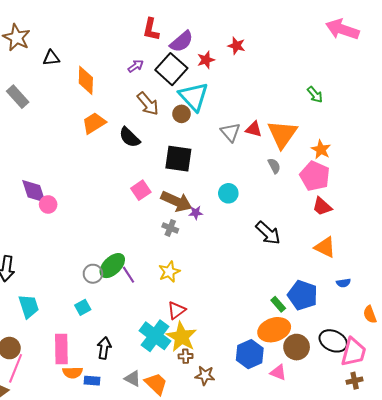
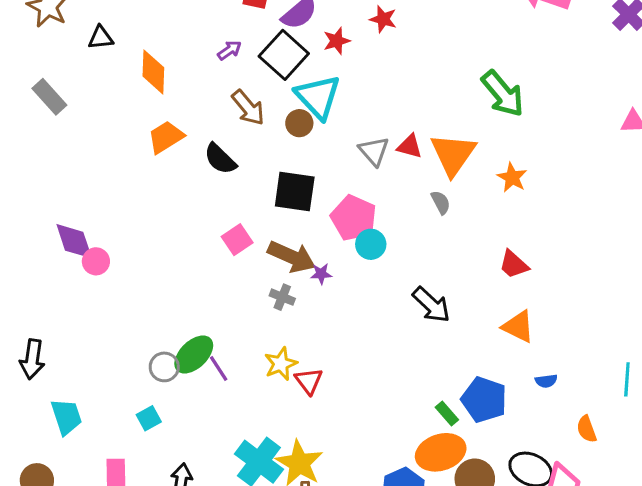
green arrow: (315, 95) -> (503, 94), size x1.8
pink pentagon: (315, 176) -> (354, 218), moved
red triangle: (176, 310) -> (309, 381), moved, turned -30

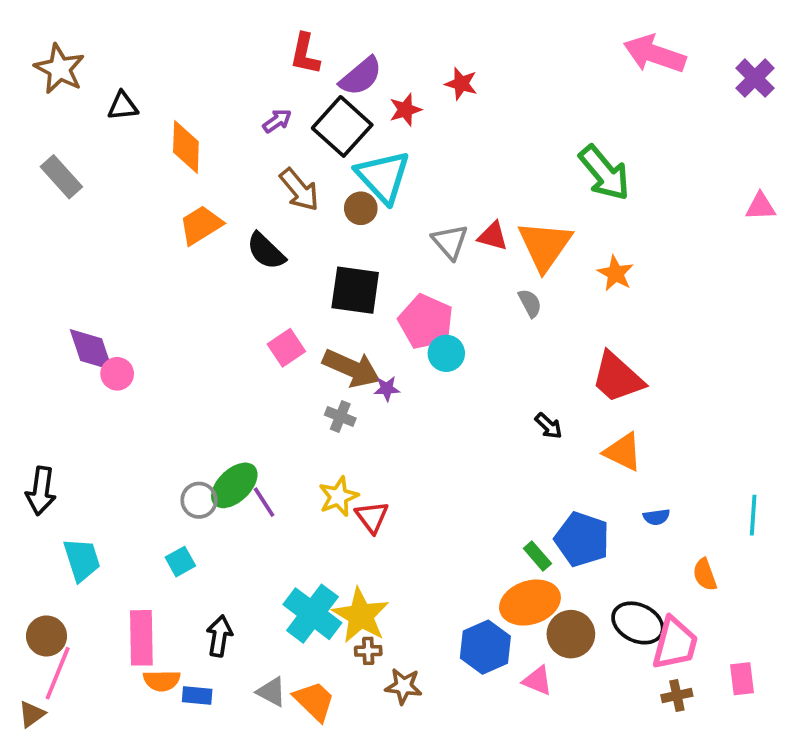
red trapezoid: (514, 264) -> (617, 377), size x1.5
black arrow: (431, 305) -> (549, 426), moved, size x0.6

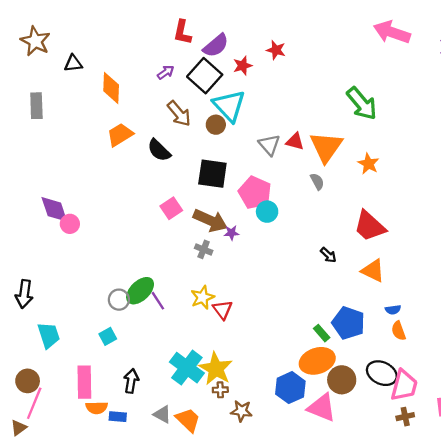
gray rectangle: (61, 177) -> (36, 106), turned 40
orange semicircle: (705, 575) -> (399, 331), moved
pink triangle: (537, 681) -> (322, 408), size x1.6

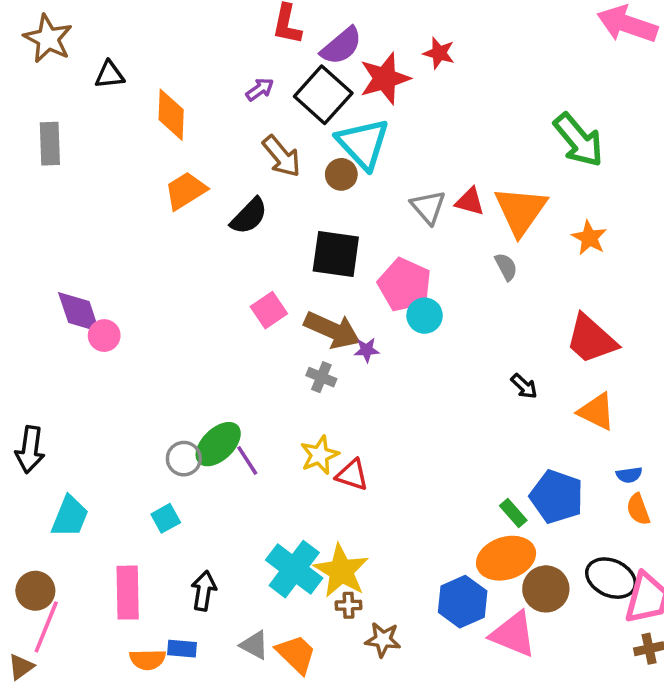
red star: (243, 66) -> (385, 78), size x1.6
black semicircle: (159, 150) -> (249, 216), turned -90
red triangle: (223, 310) -> (352, 475), turned -35
cyan trapezoid: (49, 335) -> (70, 517), turned 40
orange semicircle: (97, 408) -> (148, 660), moved

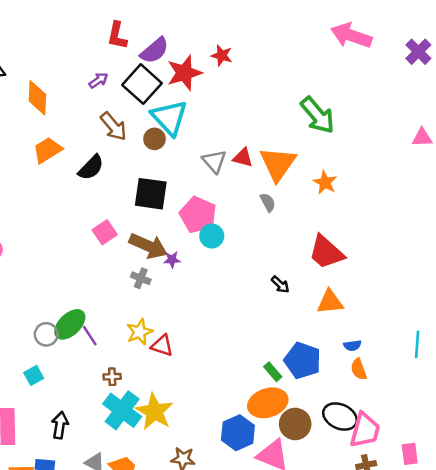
orange triangle: (597, 412) -> (330, 302), turned -32
brown cross: (349, 605) -> (112, 377), moved

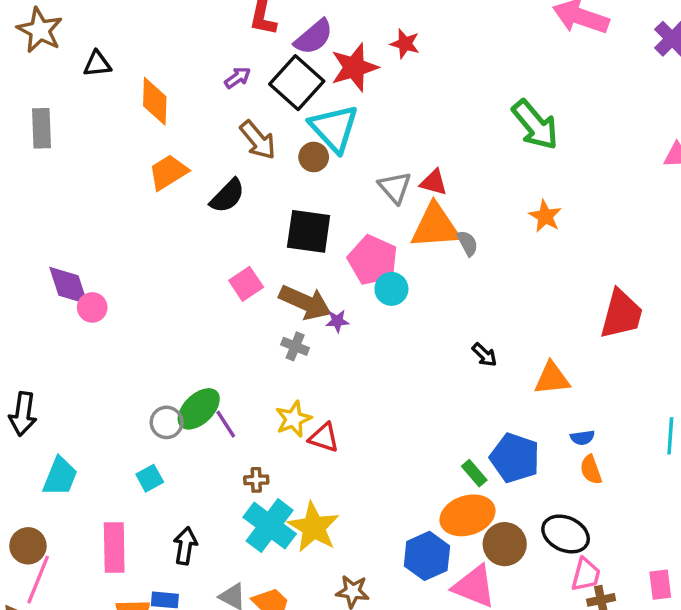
orange triangle: (278, 164) -> (435, 226), moved, turned 51
red trapezoid: (326, 252) -> (621, 314), moved, turned -117
pink trapezoid: (365, 430) -> (586, 575), moved, size x0.7

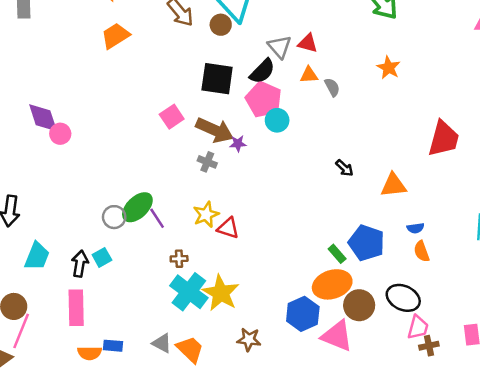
black semicircle: (227, 196) -> (262, 71), moved
orange triangle: (435, 226) -> (309, 75), size x0.5
black arrow: (185, 546) -> (80, 264), moved

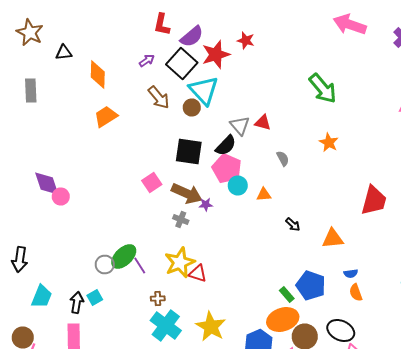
orange triangle: (309, 75) -> (264, 194), moved
yellow star: (206, 215) -> (180, 262), size x1.4
yellow star: (221, 293) -> (211, 326), moved

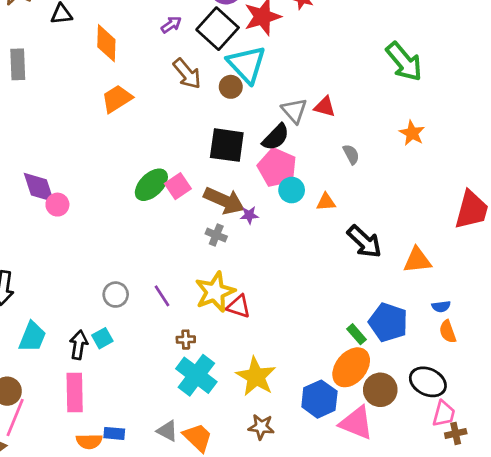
black arrow: (293, 224) -> (364, 242), size x1.8
green ellipse: (124, 256) -> (151, 185), moved
orange ellipse: (283, 320) -> (351, 367), turned -32

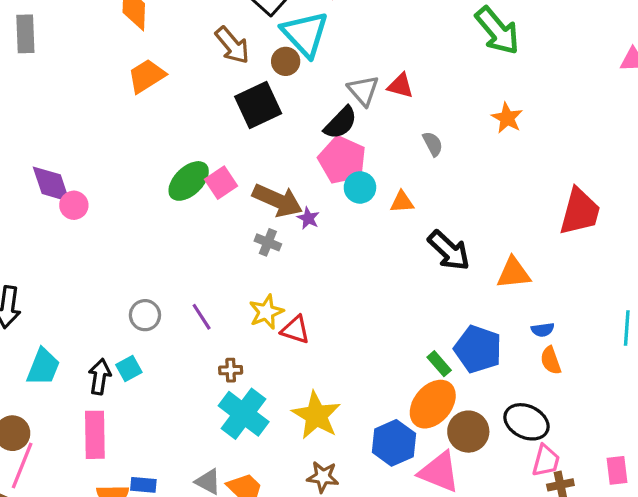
black square: (227, 145) -> (258, 105), moved, turned -33
purple star: (249, 215) -> (308, 218), turned 30
yellow star: (215, 292) -> (266, 312), size x0.7

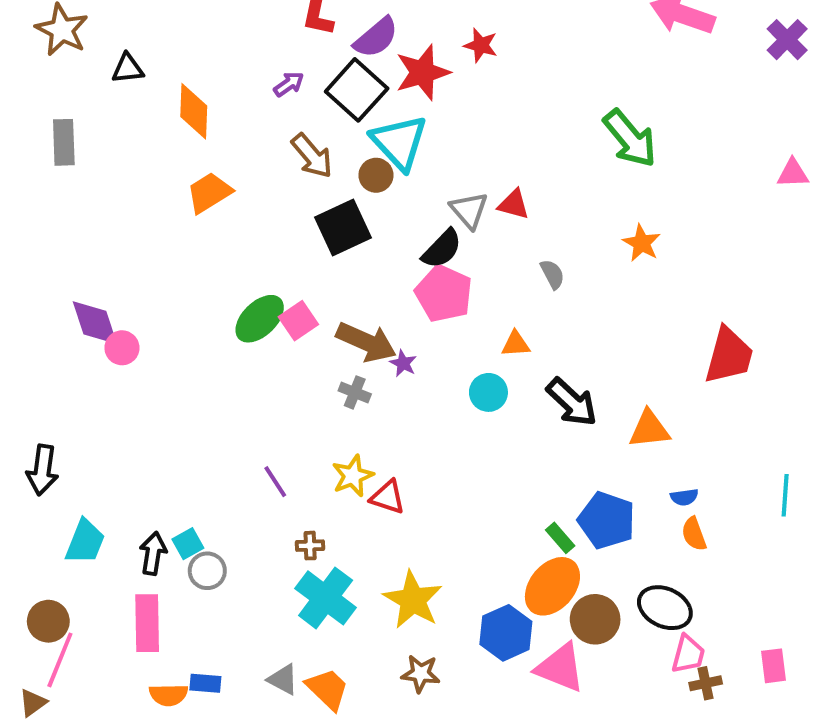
cyan circle: (360, 187) -> (488, 392), moved
gray circle: (145, 315) -> (207, 571), moved

